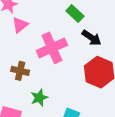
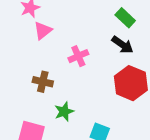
green rectangle: (75, 13) -> (125, 18), moved
pink cross: (52, 48) -> (78, 56), size x0.6

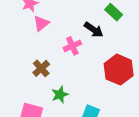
black arrow: (122, 45) -> (94, 30), moved
brown cross: (43, 82) -> (41, 68), turned 35

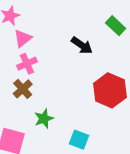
green rectangle: (114, 12) -> (116, 26), moved
pink cross: (72, 46) -> (27, 64), moved

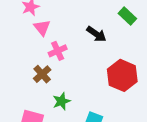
pink triangle: (23, 38) -> (42, 28), turned -30
pink cross: (27, 64) -> (58, 51), moved

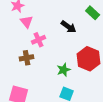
brown cross: (42, 74) -> (27, 58), turned 32
green star: (61, 101) -> (64, 70), moved

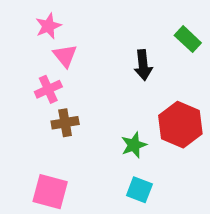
black arrow: (69, 27) -> (143, 65), turned 49
pink cross: (39, 40) -> (48, 89), moved

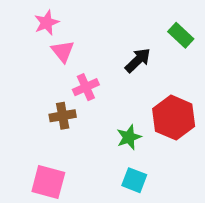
black arrow: (143, 65) -> (138, 60), turned -128
pink cross: (48, 89) -> (86, 87), moved

